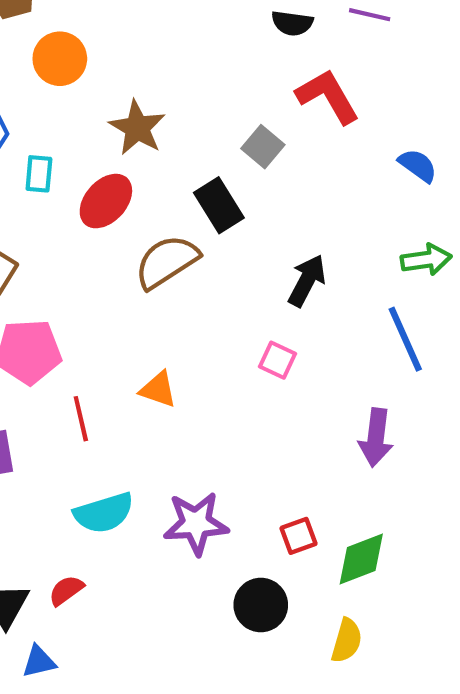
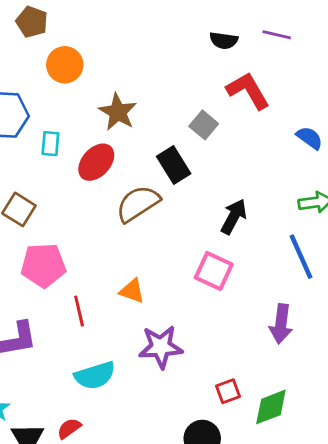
pink square: (278, 360) -> (214, 271), size x1.5
purple star: (196, 523) -> (161, 347), moved

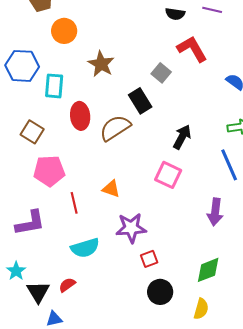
cyan rectangle: (50, 144) -> (54, 86), size x1.4
red ellipse: (96, 162) -> (80, 116), moved, turned -48
red square: (228, 391) -> (149, 259), moved

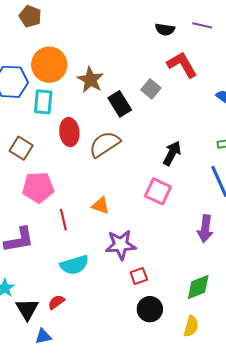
orange circle: (64, 31) -> (49, 65), moved, size x1.4
black rectangle: (140, 101) -> (120, 104), moved

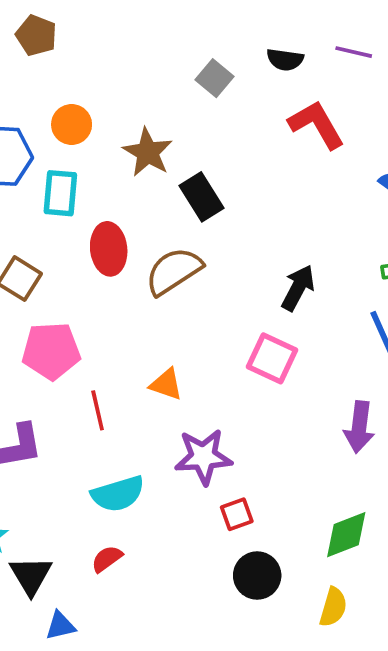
orange circle: (49, 65) -> (72, 124), size x0.6
gray square: (151, 89) -> (214, 78), moved
red semicircle: (56, 302) -> (107, 559), moved

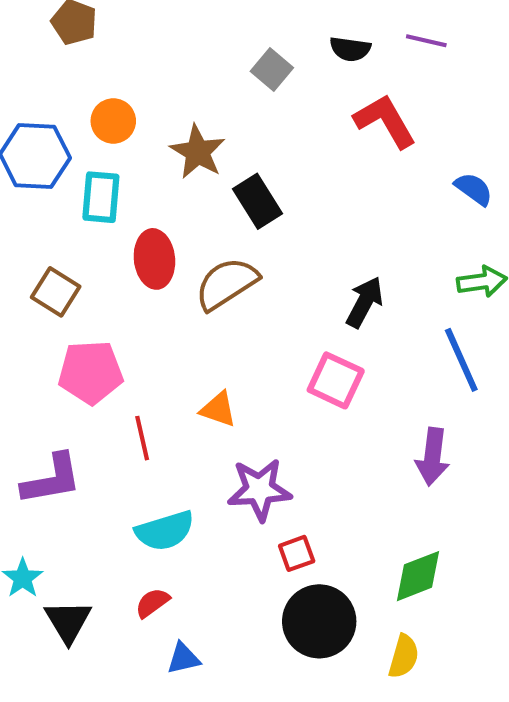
black circle: (257, 576) -> (319, 621), size x1.4
blue triangle: (60, 626) -> (183, 658), moved

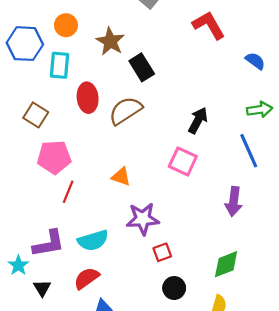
red line: (142, 438) -> (68, 192), moved, turned 35
purple L-shape: (52, 479) -> (49, 244), moved
red semicircle: (152, 603) -> (87, 278), size x1.4
black triangle: (68, 621) -> (42, 288), size x0.7
black circle: (319, 621) -> (174, 288), size x0.6

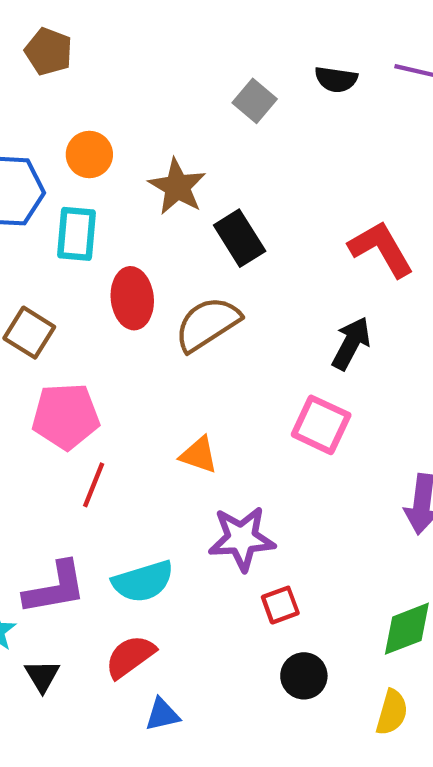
red L-shape: (209, 25) -> (381, 249), moved

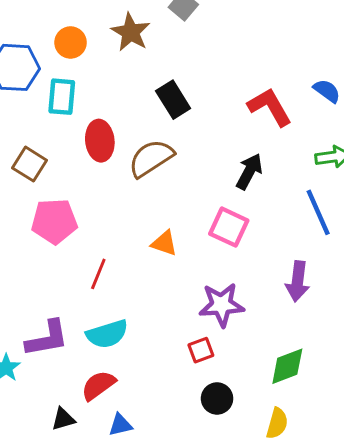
brown star: (177, 187) -> (131, 32), moved
orange triangle: (199, 455) -> (164, 243), moved
red line: (94, 485) -> (98, 274), moved
purple star: (242, 539) -> (221, 305), moved
black triangle: (42, 676) -> (63, 419), moved, turned 45

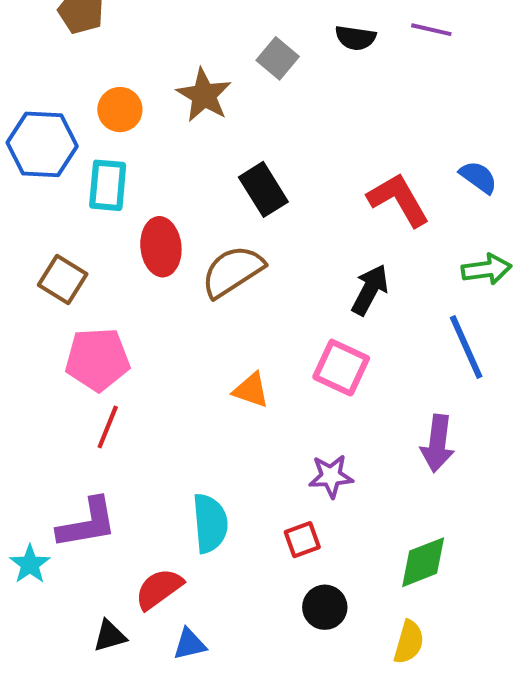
red line: (98, 274) -> (108, 427), moved
purple star: (221, 305) -> (331, 476), size x0.7
cyan semicircle: (107, 334) -> (210, 523), moved, turned -78

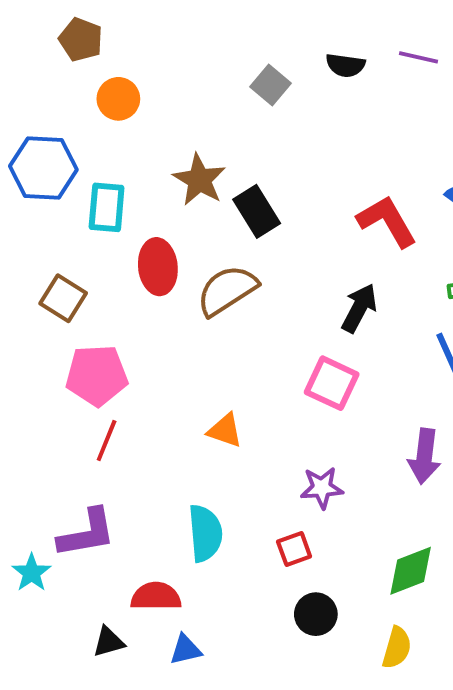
brown star: (204, 95) -> (199, 180), moved
orange circle: (120, 110) -> (118, 99), moved
orange triangle: (251, 390) -> (225, 431), moved
red semicircle: (159, 589) -> (156, 596), turned 36

